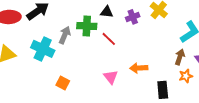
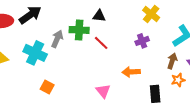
purple cross: (133, 17) -> (142, 41), moved
pink triangle: (111, 77) -> (103, 91), moved
orange square: (63, 83) -> (47, 87), moved

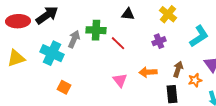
black triangle: (99, 16) -> (128, 14), moved
brown arrow: (172, 61) -> (178, 69), moved
pink triangle: (103, 91) -> (120, 80), moved

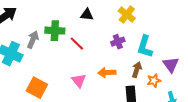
cyan L-shape: (199, 36) -> (145, 47), moved, turned 140
orange square: (64, 87) -> (37, 88), moved, size x1.5

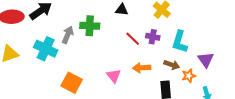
purple cross: (118, 42) -> (153, 37), turned 32
red line: (77, 44) -> (133, 39), moved
brown arrow: (137, 70) -> (172, 65), turned 91

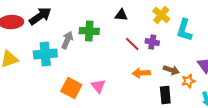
cyan L-shape: (180, 42) -> (184, 30), moved
cyan cross: (46, 49) -> (45, 54), turned -30
pink triangle: (114, 76) -> (98, 86), moved

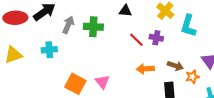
gray arrow: (67, 40) -> (68, 25), moved
cyan cross: (45, 54) -> (49, 50), size x0.7

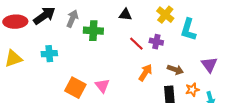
gray arrow: (68, 25) -> (72, 19), moved
orange arrow: (145, 69) -> (145, 73), turned 126
orange star: (192, 77) -> (192, 90), moved

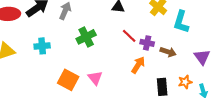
green cross: (93, 31) -> (86, 37), moved, turned -30
purple cross: (156, 42) -> (147, 43), moved
brown arrow: (175, 70) -> (168, 52), moved

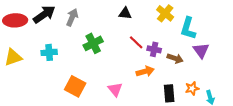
purple triangle: (202, 57) -> (201, 50), moved
orange arrow: (138, 65) -> (145, 71), turned 42
pink triangle: (95, 78) -> (115, 89), moved

